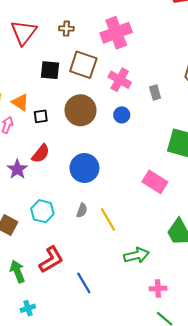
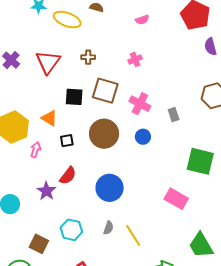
pink cross: (116, 33) -> (135, 59), size x0.5
orange triangle: (20, 102) -> (49, 118), moved

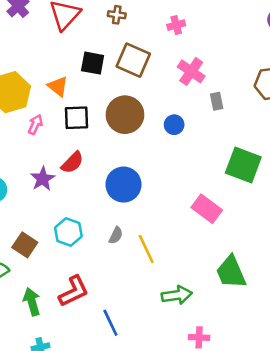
pink cross: (140, 104) -> (191, 71), moved
black square: (67, 141) -> (77, 118), size x1.5

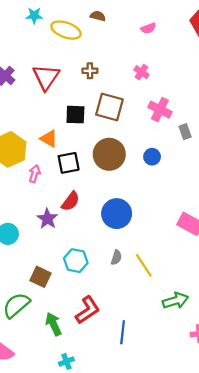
pink cross: (176, 25) -> (141, 72), turned -32
blue line: (110, 323) -> (123, 332), turned 40

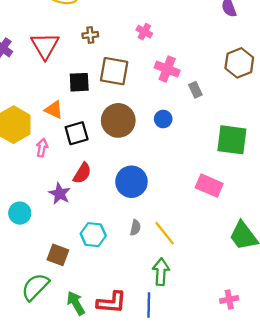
green arrow: (175, 301) -> (161, 272), moved, turned -65
red L-shape: (88, 310) -> (112, 302), moved, turned 44

